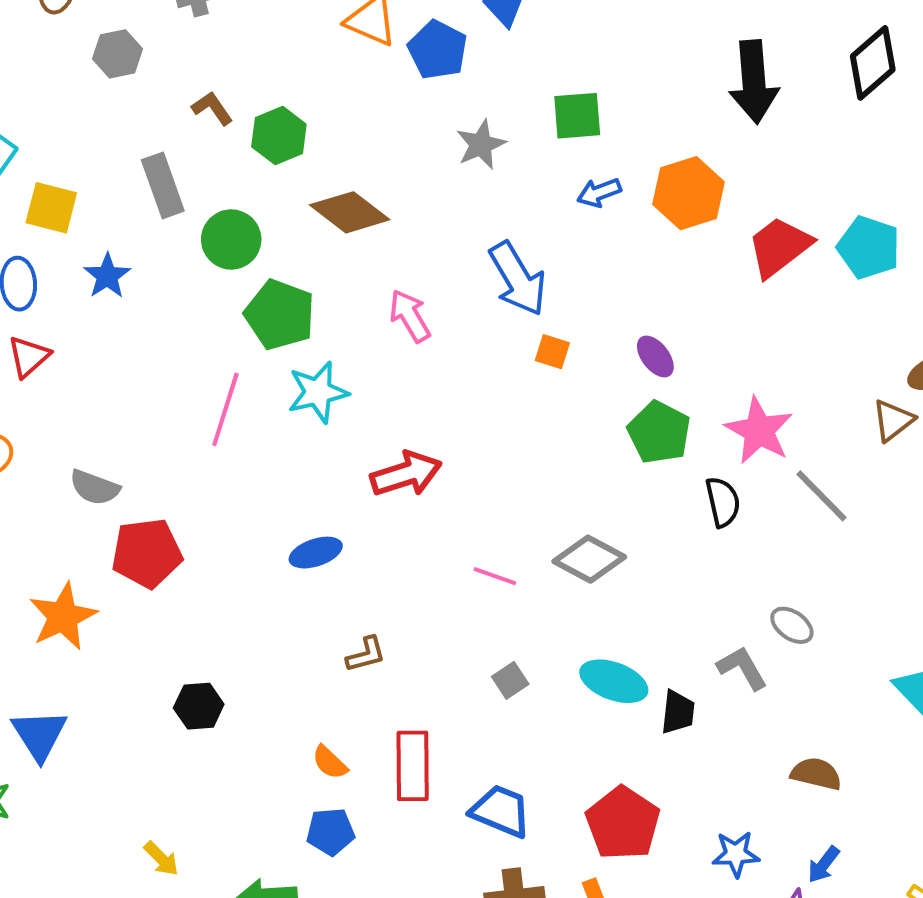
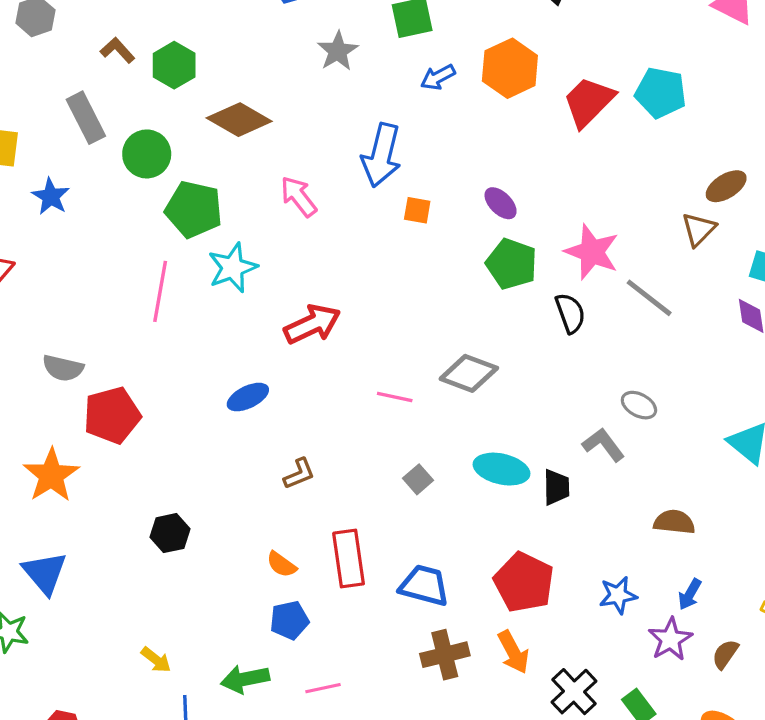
blue arrow: (518, 279) -> (381, 155), turned 52

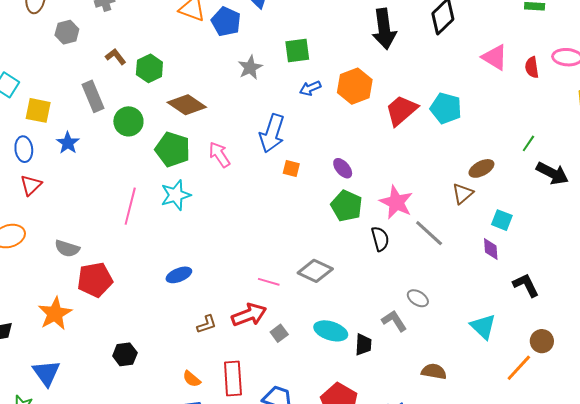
green pentagon: (194, 209) -> (173, 149), moved
red arrow: (312, 324) -> (249, 315), moved

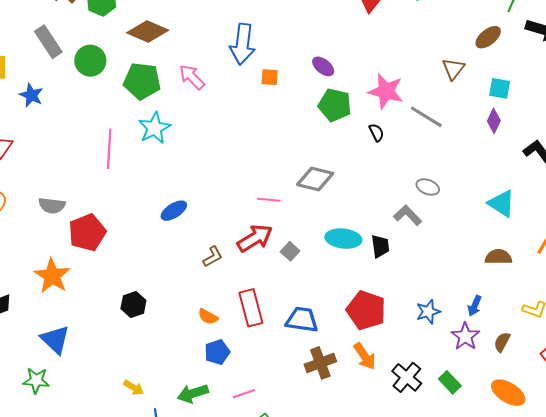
brown ellipse: (481, 168) -> (488, 37), moved
black semicircle: (380, 239) -> (376, 132), size x0.7
purple diamond: (491, 249) -> (494, 121), turned 40
brown semicircle: (434, 371) -> (498, 257), moved

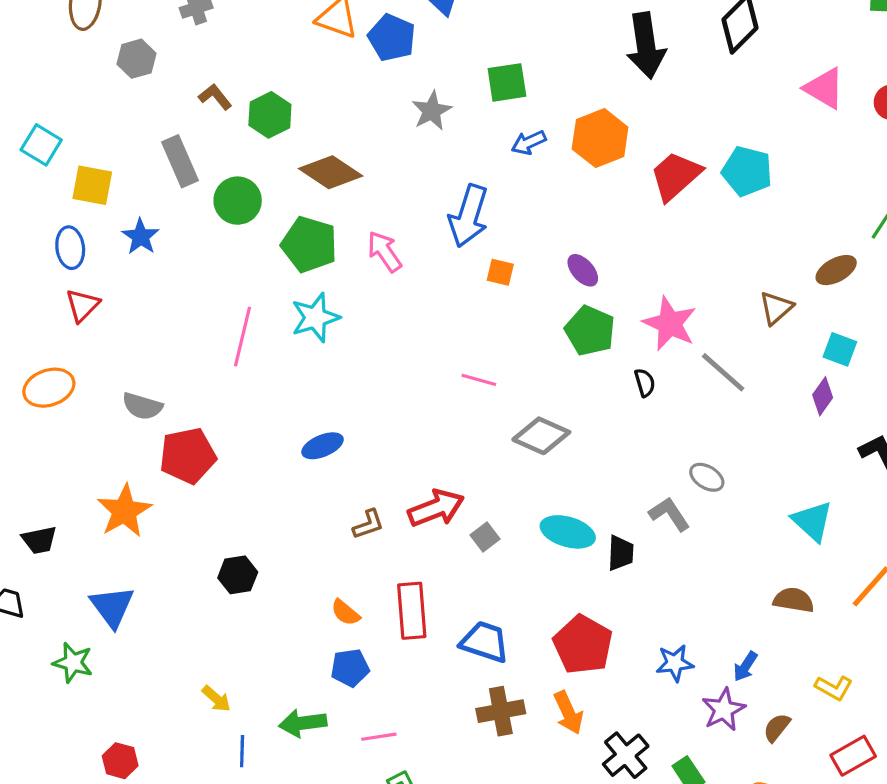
pink line: (269, 200) -> (479, 380), moved

